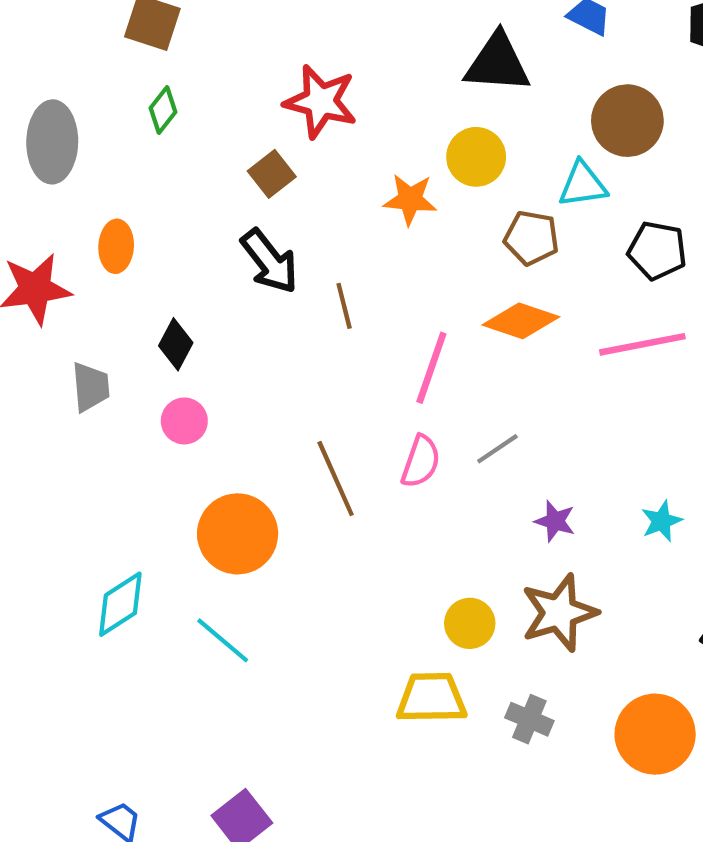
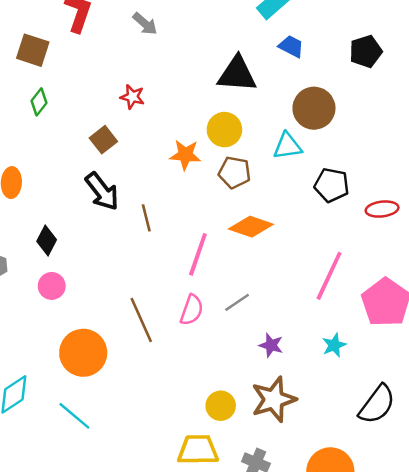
red star: (321, 101) -> (132, 97), size x0.6
brown pentagon: (532, 238) -> (235, 172), moved
pink line: (642, 344) -> (329, 276), moved, turned -54

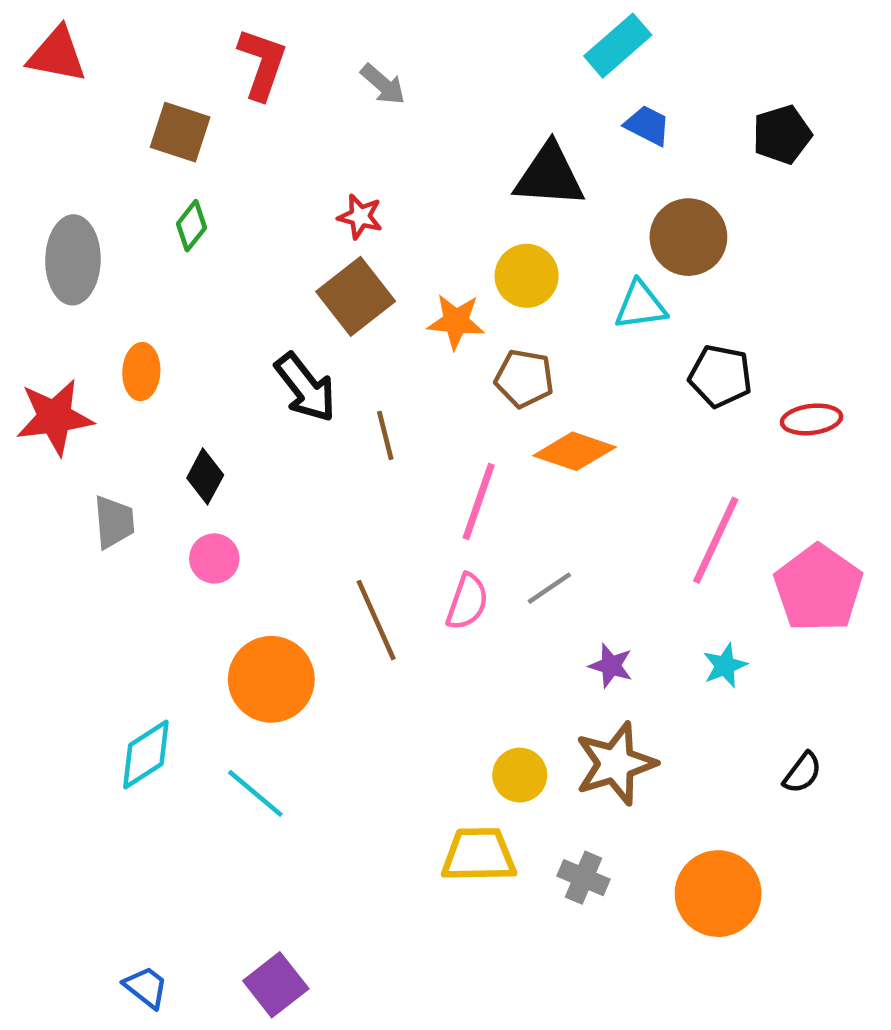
brown square: (103, 140) -> (356, 296), moved, size x1.5
brown pentagon: (235, 172) -> (524, 378), moved
black semicircle: (377, 404) -> (802, 773), size x0.6

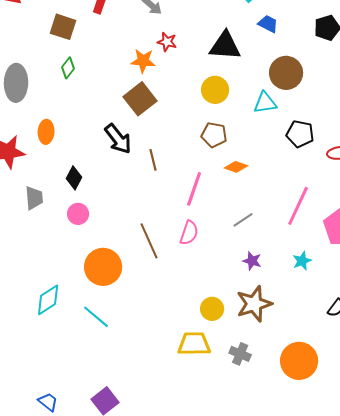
red star: (360, 217) -> (167, 42), moved
orange star: (456, 321) -> (143, 61), moved
orange diamond: (574, 451) -> (236, 167), size x0.7
gray line: (549, 588) -> (243, 220), moved

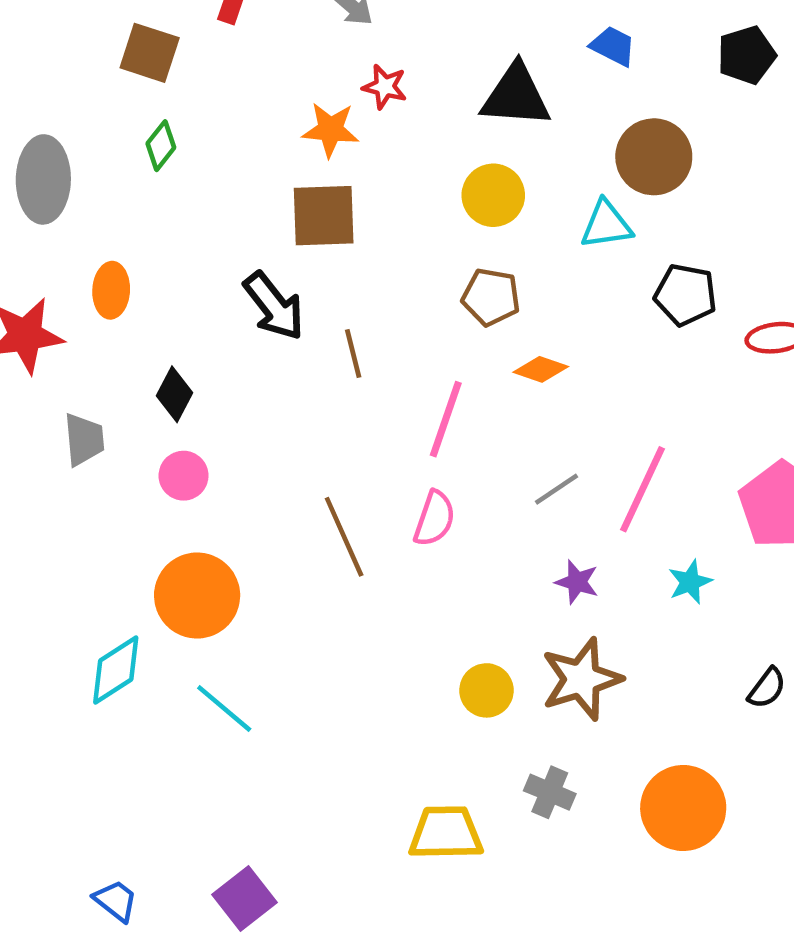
brown square: (140, 99) -> (324, 216), turned 36
pink line: (298, 206) -> (642, 489), moved
orange circle: (103, 267) -> (197, 595), moved
yellow trapezoid: (194, 344) -> (446, 833), moved

